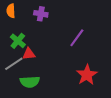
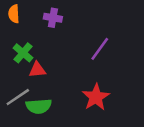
gray line: (14, 64) -> (18, 97), moved
red star: (87, 75) -> (96, 97), moved

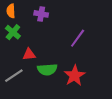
green cross: (23, 53) -> (13, 32), moved
green semicircle: (39, 106) -> (47, 70), moved

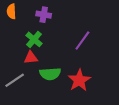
green cross: (13, 32) -> (34, 39), moved

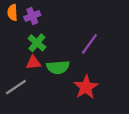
purple cross: (44, 15) -> (32, 16), moved, turned -32
green semicircle: (50, 74) -> (58, 67), moved

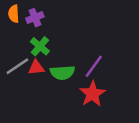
purple line: (89, 44) -> (94, 66), moved
gray line: (16, 87) -> (17, 66), moved

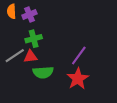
green cross: (40, 46) -> (34, 39), turned 35
green semicircle: (62, 73) -> (43, 72), moved

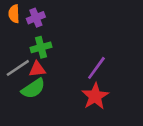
green semicircle: (43, 72) -> (33, 89), moved, turned -30

